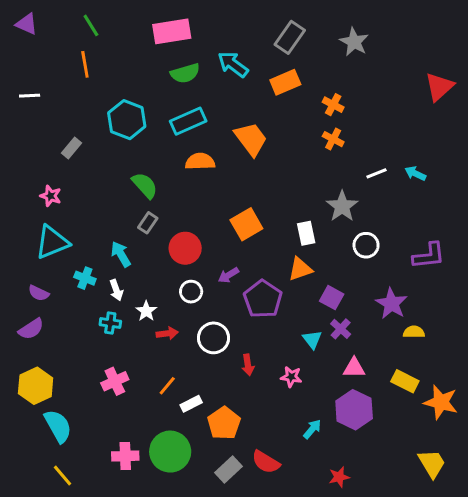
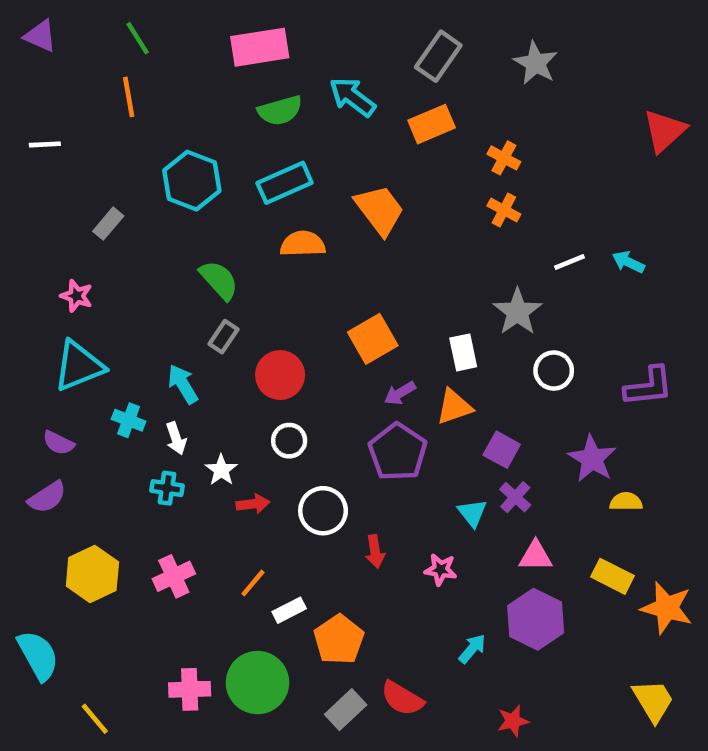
purple arrow: (228, 275) -> (400, 393), moved
yellow hexagon: (36, 386) -> (92, 574), moved
cyan semicircle: (58, 426) -> (38, 655), moved

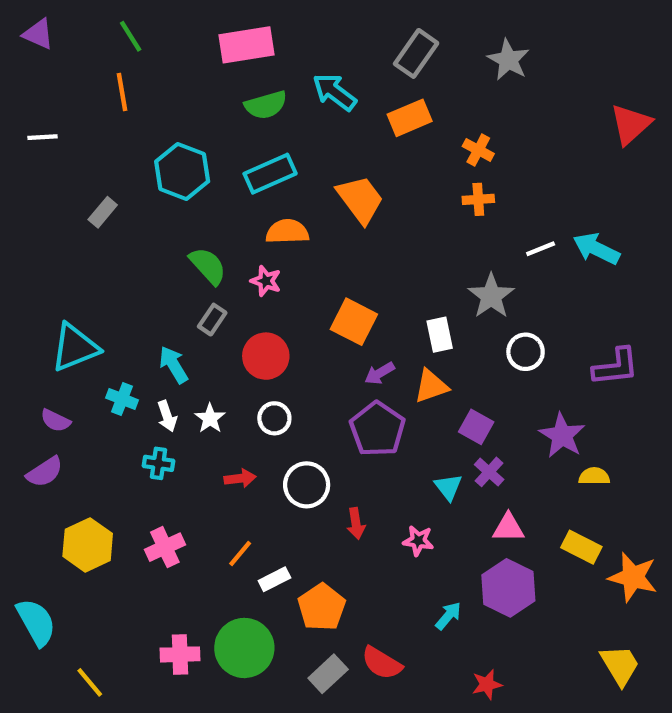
orange cross: (504, 210) -> (478, 199), turned -32
cyan arrow: (628, 262) -> (596, 249), size x1.5
pink star: (77, 296) -> (266, 281), moved
orange square: (373, 339) -> (354, 322), turned -33
white star: (221, 470) -> (210, 418), moved

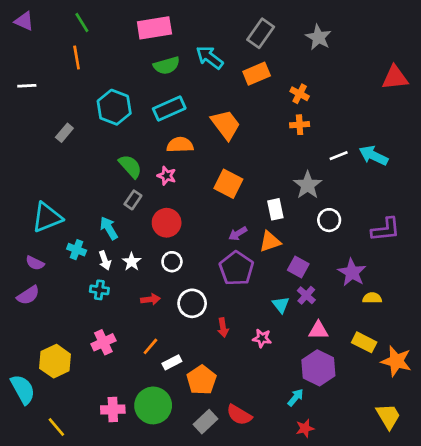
red triangle: (631, 124) -> (395, 78), turned 36
orange square: (354, 322) -> (228, 184), moved
yellow hexagon: (88, 545) -> (55, 361), moved
cyan arrow: (448, 616) -> (296, 397), moved

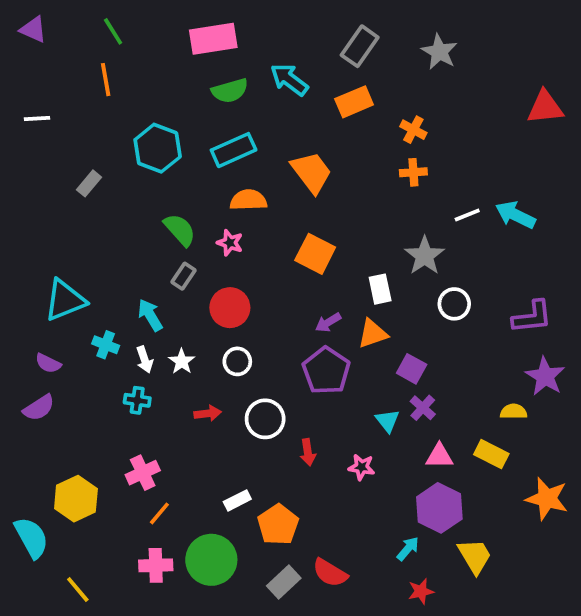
purple star: (352, 272) -> (545, 376), moved
yellow rectangle: (364, 342) -> (491, 454), moved
orange line: (150, 346) -> (159, 513), moved
yellow trapezoid: (388, 416) -> (475, 556), moved

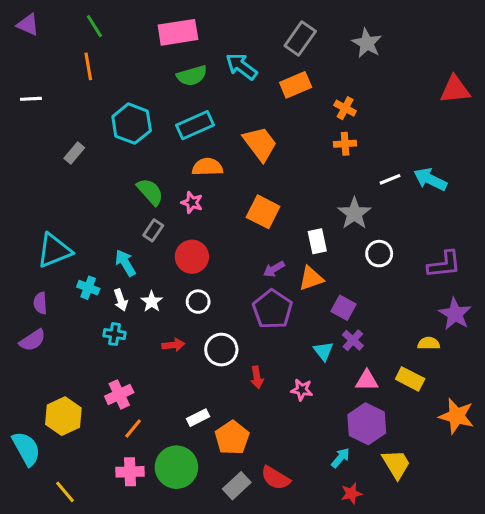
purple semicircle: (48, 363) -> (40, 303), turned 60

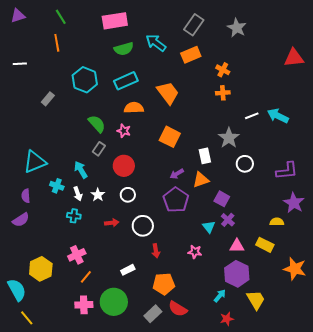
purple triangle: (28, 25) -> (18, 16), turned -42
red arrow: (257, 377) -> (156, 251), moved
orange pentagon: (232, 438) -> (164, 284), moved, turned 30
yellow line: (65, 492) -> (27, 318), moved

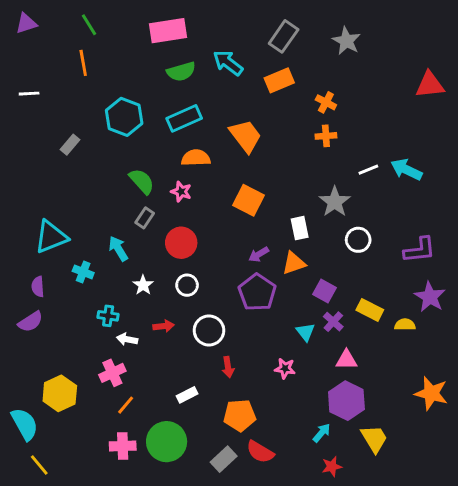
white arrow: (78, 194) -> (127, 339), moved, turned 120
yellow rectangle: (265, 245) -> (370, 310), moved

